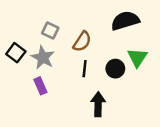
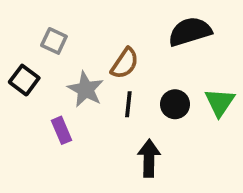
gray square: (50, 31) -> (54, 41), moved
gray star: (43, 58) -> (86, 89), moved
green triangle: (137, 58) -> (220, 102), moved

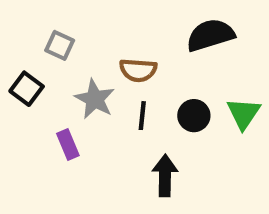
brown semicircle: (125, 63) -> (138, 70), turned 60

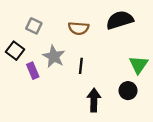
brown semicircle: (138, 70) -> (79, 28), moved
black circle: (194, 116) -> (128, 91), moved
purple rectangle: (68, 145) -> (33, 71), moved

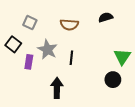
black semicircle: (120, 20) -> (106, 17), size x0.6
purple rectangle: (33, 71) -> (29, 62), turned 32
black arrow: (94, 100) -> (57, 88), moved

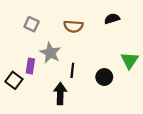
black square: (13, 44) -> (14, 80), moved
black line: (71, 58) -> (72, 70), moved
black circle: (113, 80) -> (104, 77), moved

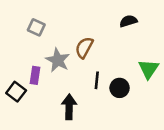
brown semicircle: (73, 26) -> (84, 48), moved, turned 114
black line: (72, 70) -> (97, 80), moved

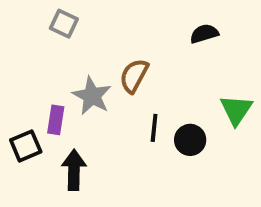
gray square: (36, 27) -> (64, 24), moved
black square: (16, 92) -> (26, 146), turned 30
black arrow: (69, 107) -> (74, 170), moved

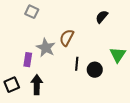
black semicircle: (204, 34) -> (102, 17), turned -32
black square: (26, 146) -> (12, 85), moved

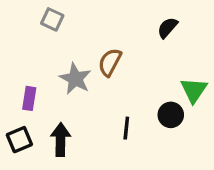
purple rectangle: (28, 60) -> (29, 98), moved
black line: (77, 64) -> (126, 128), moved
black circle: (95, 70) -> (171, 115), moved

